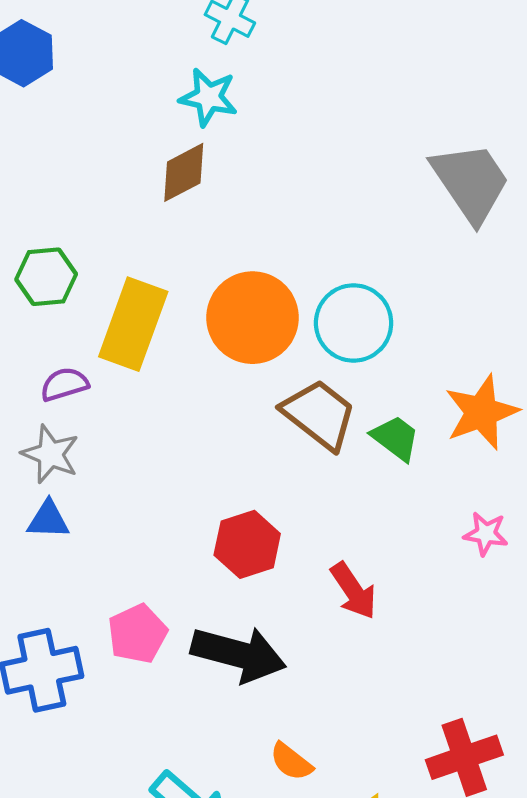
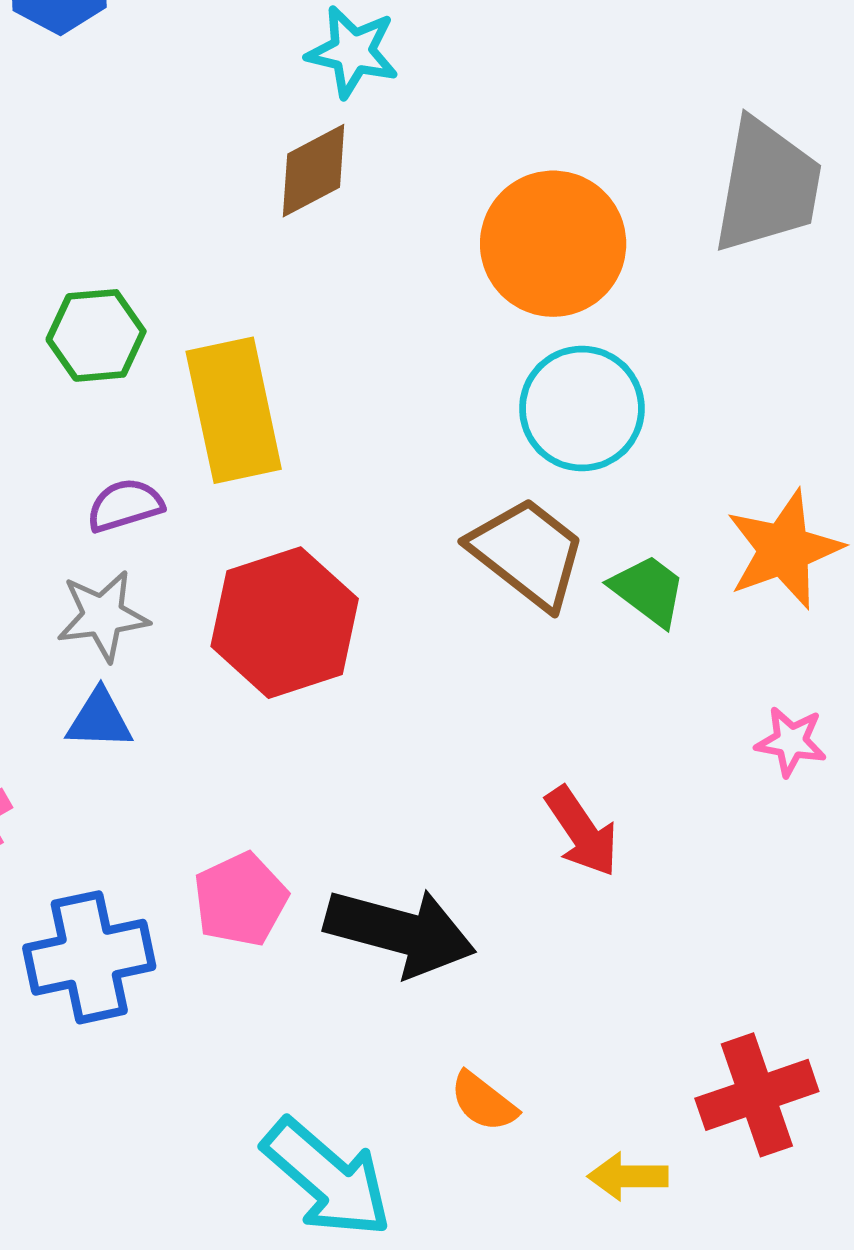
gray trapezoid: (471, 182) -> (767, 186), turned 44
orange circle: (253, 318) -> (553, 244), moved
yellow rectangle: (133, 324) -> (234, 410), turned -32
gray star: (50, 454) -> (103, 616), turned -30
red hexagon: (247, 544) -> (285, 623), moved, size x1.4

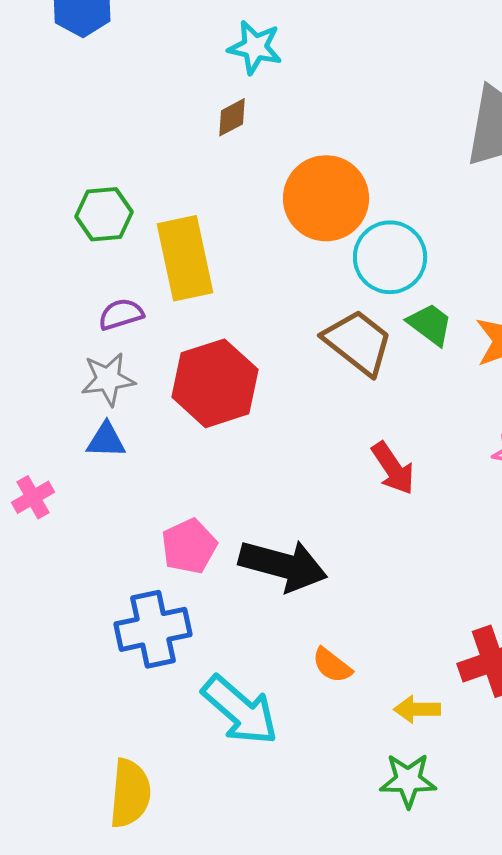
brown diamond: (314, 171) -> (232, 117), size x0.7
orange circle: (553, 244) -> (326, 198), moved
green trapezoid: (648, 590) -> (430, 324), moved
red arrow: (582, 832) -> (393, 468), moved
blue cross: (89, 957) -> (153, 629), moved

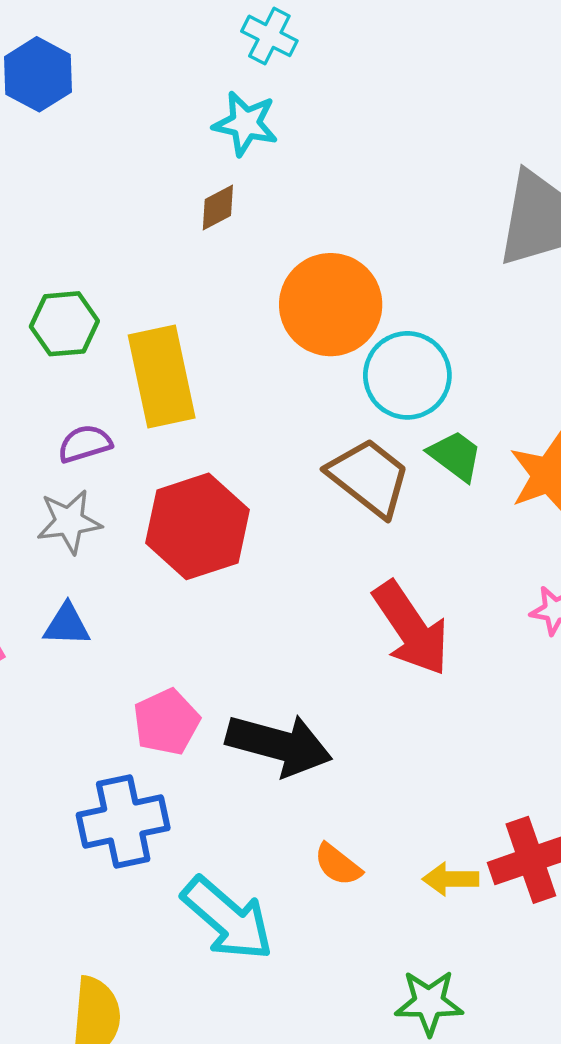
blue triangle: (106, 440) -> (67, 625), moved
red arrow: (393, 468) -> (411, 628), size x1.5
yellow arrow: (417, 709) -> (451, 879), moved

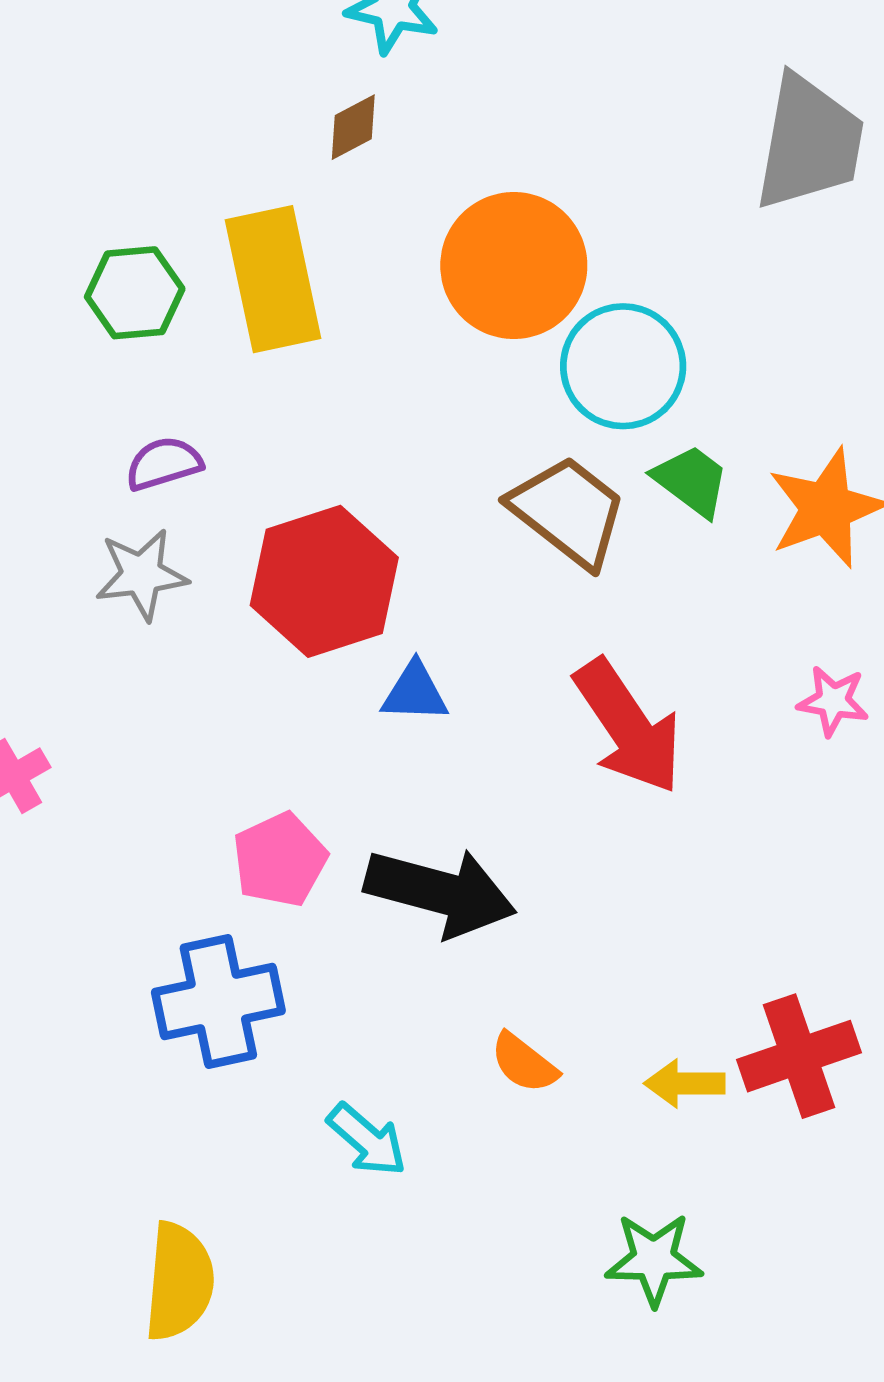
yellow rectangle: (162, 377) -> (273, 279), moved
blue triangle: (67, 625) -> (415, 692), moved
cyan arrow: (227, 919) -> (367, 1140), size x0.6

